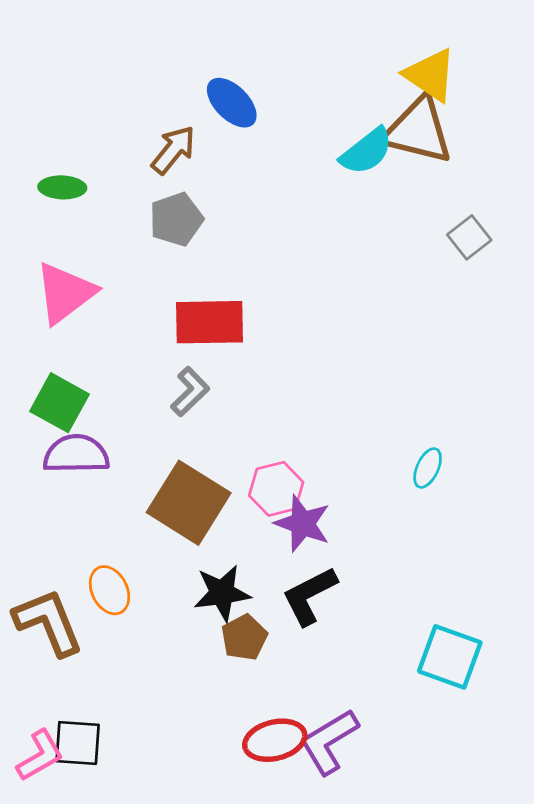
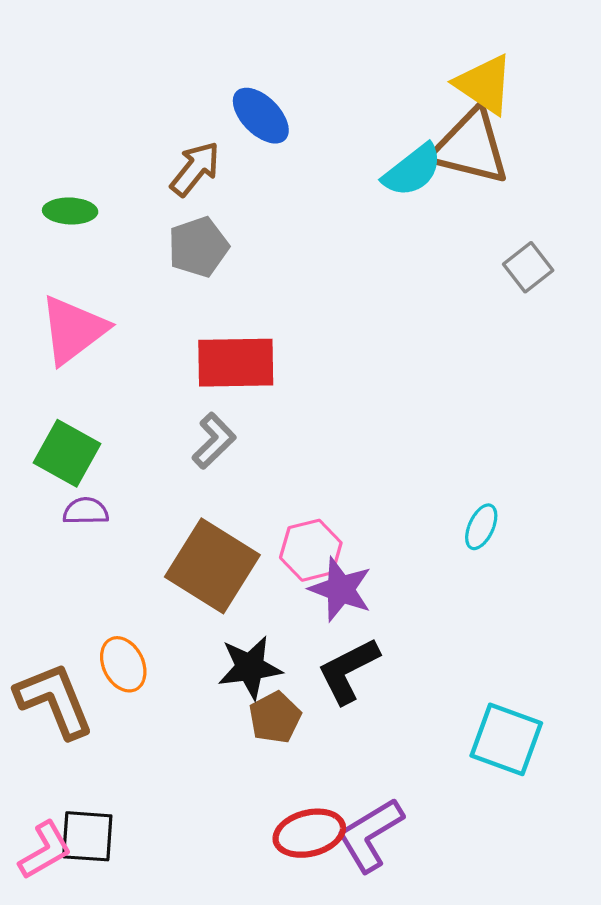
purple semicircle: (76, 454) -> (86, 511), size x0.6

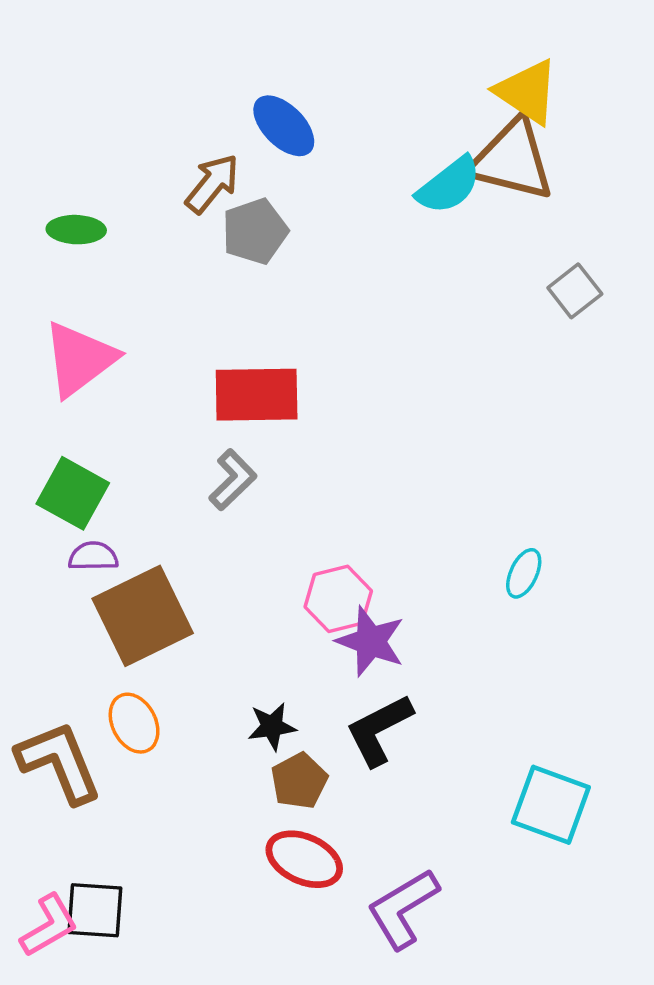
gray pentagon: (198, 247) -> (255, 231), moved
brown square: (212, 566) -> (143, 616), moved, turned 32
black star: (250, 667) -> (272, 726), size x0.7
red ellipse: (309, 833) -> (304, 859), moved, turned 38

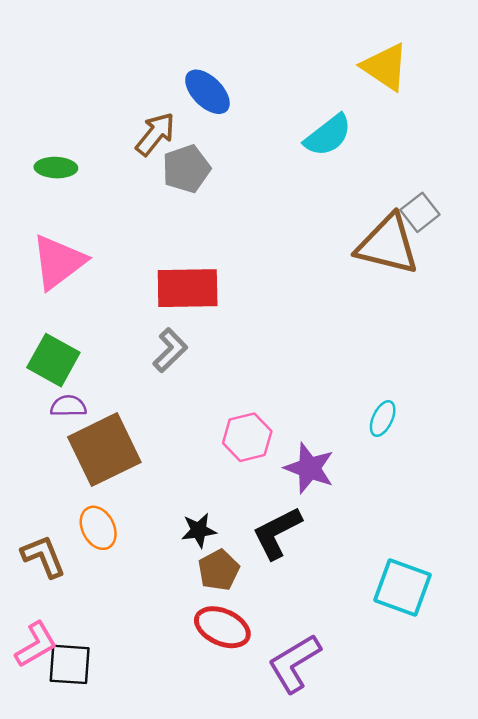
brown triangle: (512, 160) -> (388, 245), moved
purple star: (371, 641) -> (309, 468), moved
brown L-shape: (59, 762) -> (43, 556), size x0.7
pink L-shape: (49, 926) -> (36, 645), moved

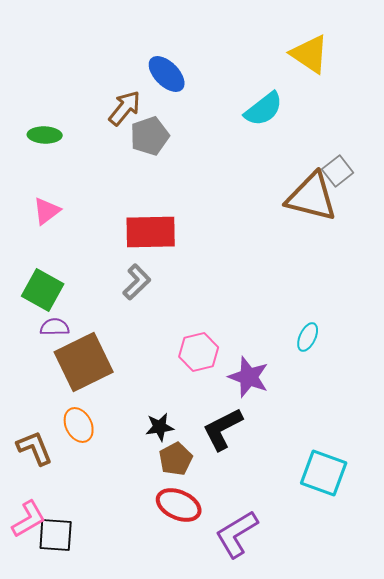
pink triangle: (58, 262) -> (47, 211), size x0.6

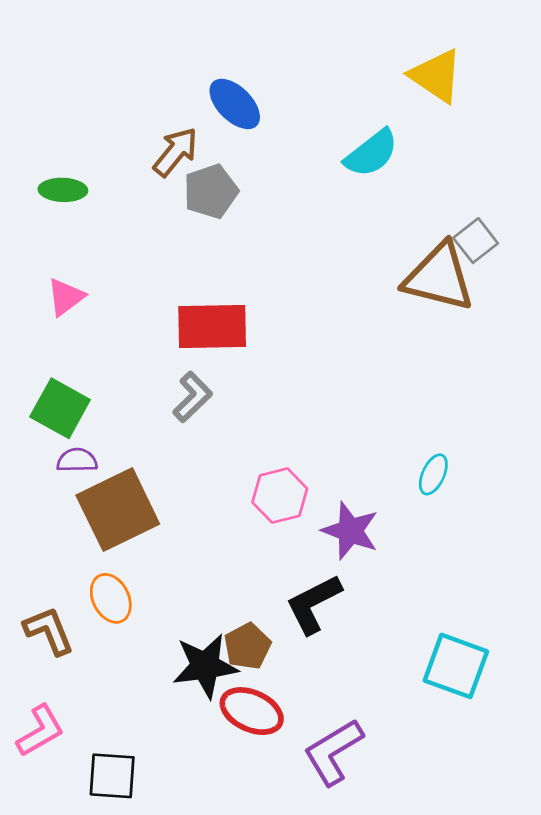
black star: (160, 427) -> (205, 666), moved, size x1.6
black square: (56, 535) -> (112, 776), moved

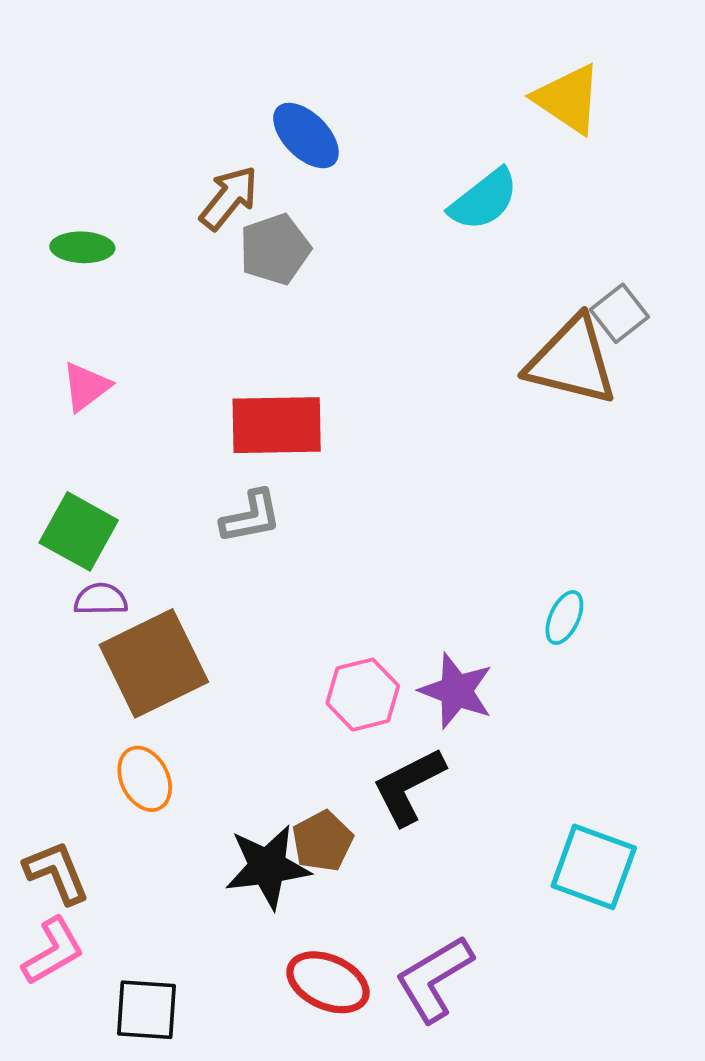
gray L-shape: (192, 397) -> (251, 517), turned 33
pink hexagon: (280, 496) -> (363, 695), moved
brown L-shape: (49, 631) -> (57, 872), moved
red ellipse: (252, 711) -> (328, 982), moved

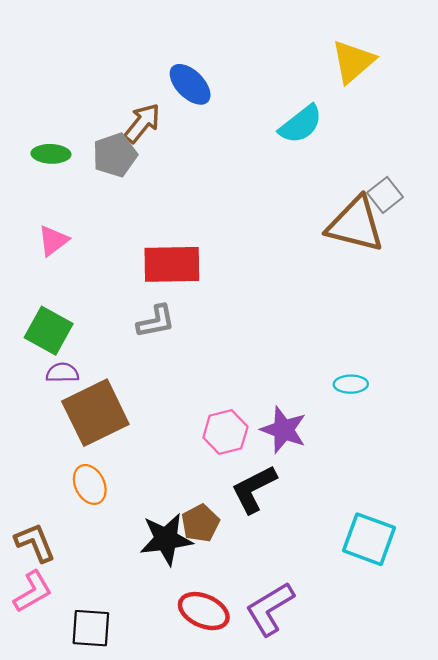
yellow triangle: (568, 99) -> (353, 62), turned 45
gray pentagon: (275, 249) -> (115, 155), moved
cyan ellipse: (564, 618) -> (351, 384), turned 64

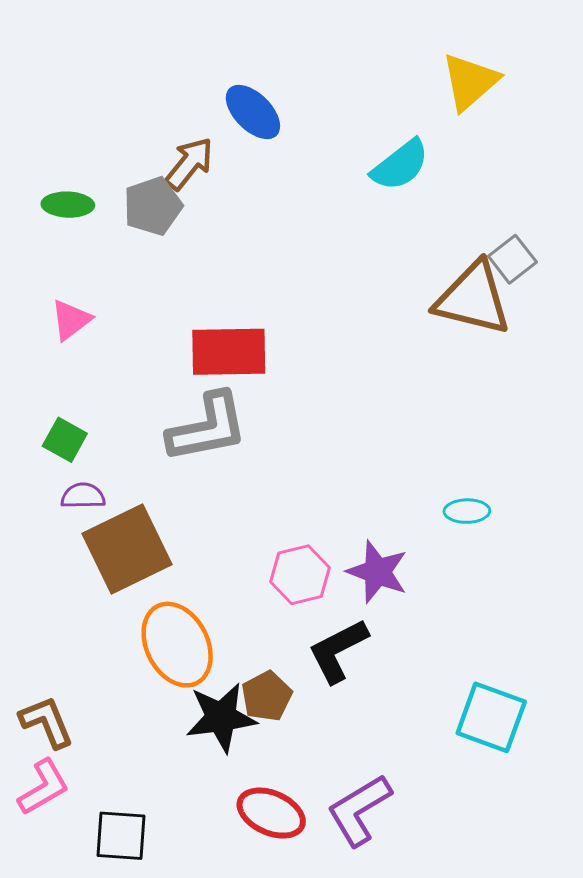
gray L-shape: (156, 321) -> (207, 428), size x1.6
green square: (49, 331) -> (65, 440), size x0.7
orange ellipse: (90, 484) -> (177, 645), moved, size x1.6

